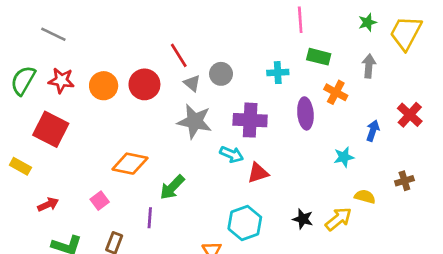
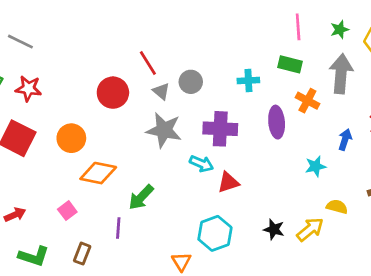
pink line: (300, 20) -> (298, 27), moved
gray arrow: (369, 66) -> (341, 74), size x1.6
orange circle: (104, 86) -> (71, 138), moved

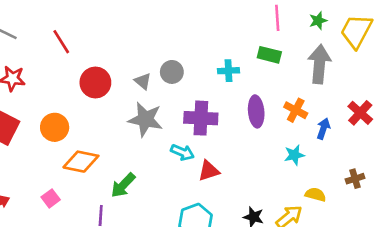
red line: (148, 63) -> (61, 42), moved
orange cross: (307, 101) -> (296, 110), moved

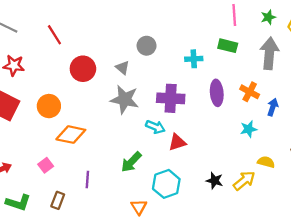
gray circle: (172, 72) -> (147, 46), moved
green arrow: (123, 185) -> (131, 162), moved

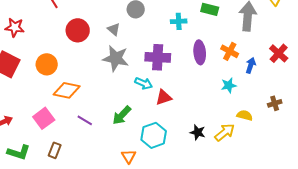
pink square: (46, 165) -> (44, 118), size x1.5
purple line: (87, 180) -> (85, 120), moved, turned -63

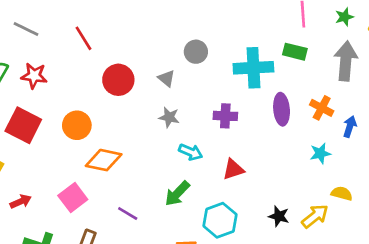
cyan cross: (179, 21) -> (253, 68), size x1.8
purple cross: (158, 57) -> (225, 116), size x0.7
gray star: (116, 58) -> (169, 117), size x0.6
cyan arrow: (144, 83) -> (191, 152), moved
purple line: (85, 120) -> (128, 214), moved

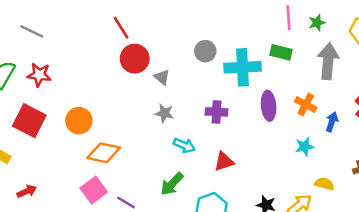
green star: (344, 17) -> (317, 23), moved
red line: (84, 38) -> (121, 28), moved
gray circle: (196, 52) -> (205, 51), moved
red circle: (118, 80) -> (135, 59), moved
pink square: (73, 198) -> (94, 190), moved

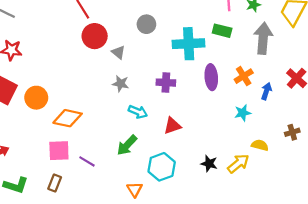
gray circle: (205, 51) -> (146, 24), moved
orange cross: (306, 104) -> (244, 76), turned 30
orange circle: (79, 121) -> (36, 98), moved
pink square: (94, 190) -> (59, 151), turned 35

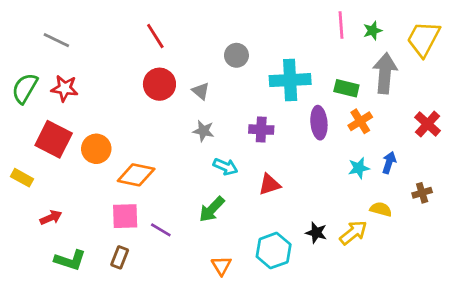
green rectangle: (222, 31) -> (346, 88), moved
red circle: (95, 36) -> (159, 84), moved
blue arrow: (266, 91) -> (389, 163), moved
cyan hexagon: (162, 167) -> (274, 251), moved

